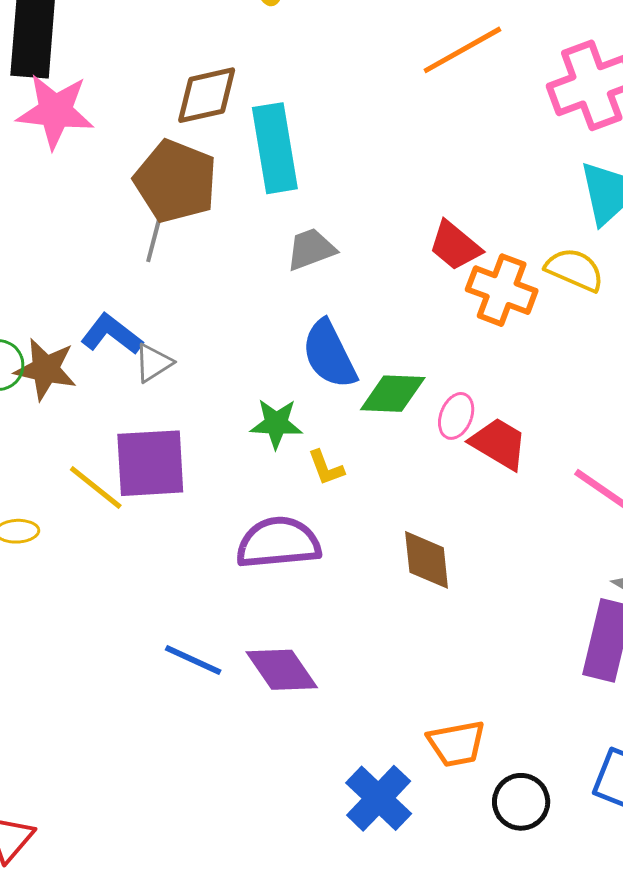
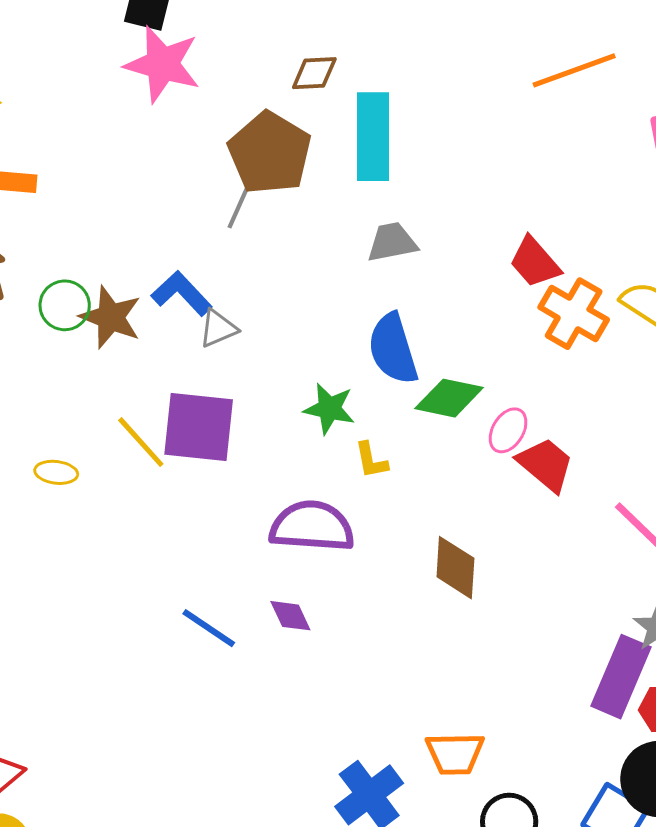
brown diamond: (207, 95) -> (314, 73), size x0.7
purple diamond: (282, 670) -> (290, 616), moved, size x0.6

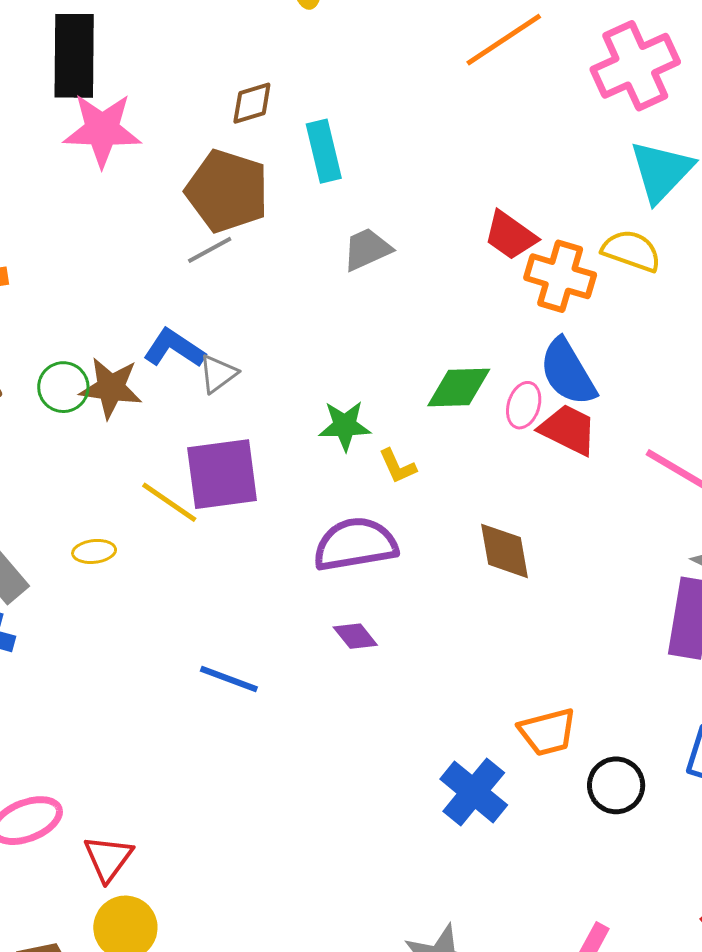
cyan rectangle: (373, 137) -> (324, 151), size x0.7
gray line: (239, 206) -> (210, 250), turned 51
blue semicircle: (393, 349) -> (568, 372), moved
blue line: (209, 628) -> (229, 679), moved

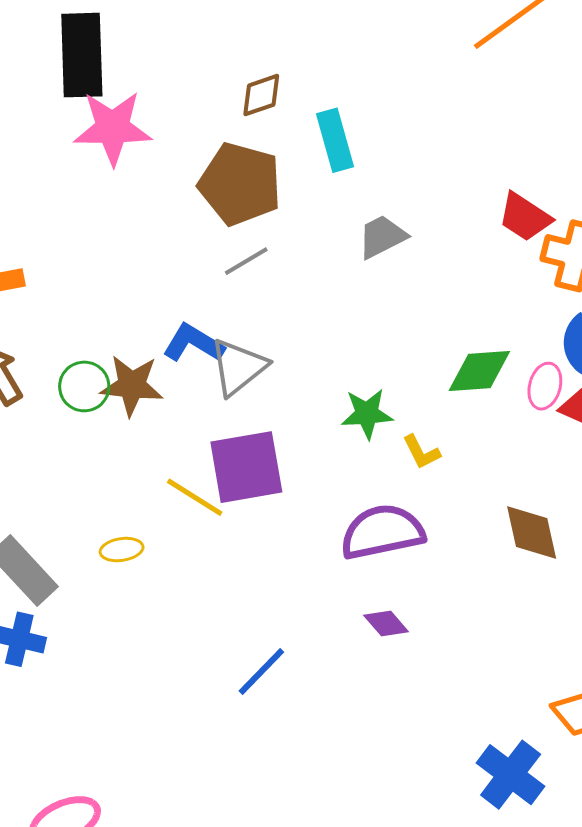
gray line: (210, 250) -> (246, 261), moved
gray triangle: (218, 374) -> (238, 367), size x1.5
blue line: (229, 679) -> (261, 672), turned -64

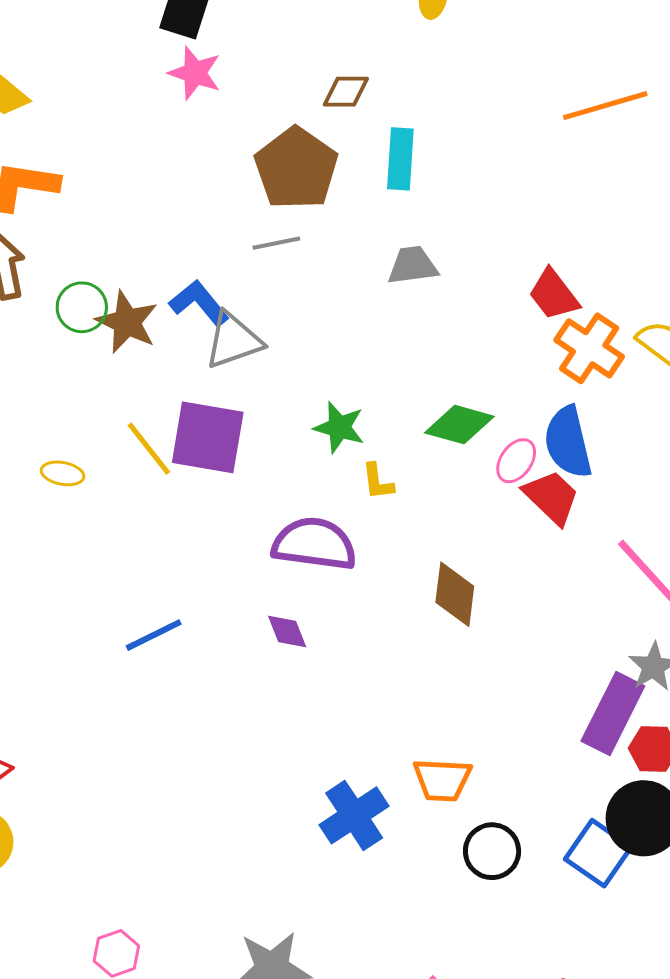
pink star: (113, 128) -> (195, 73), size x0.7

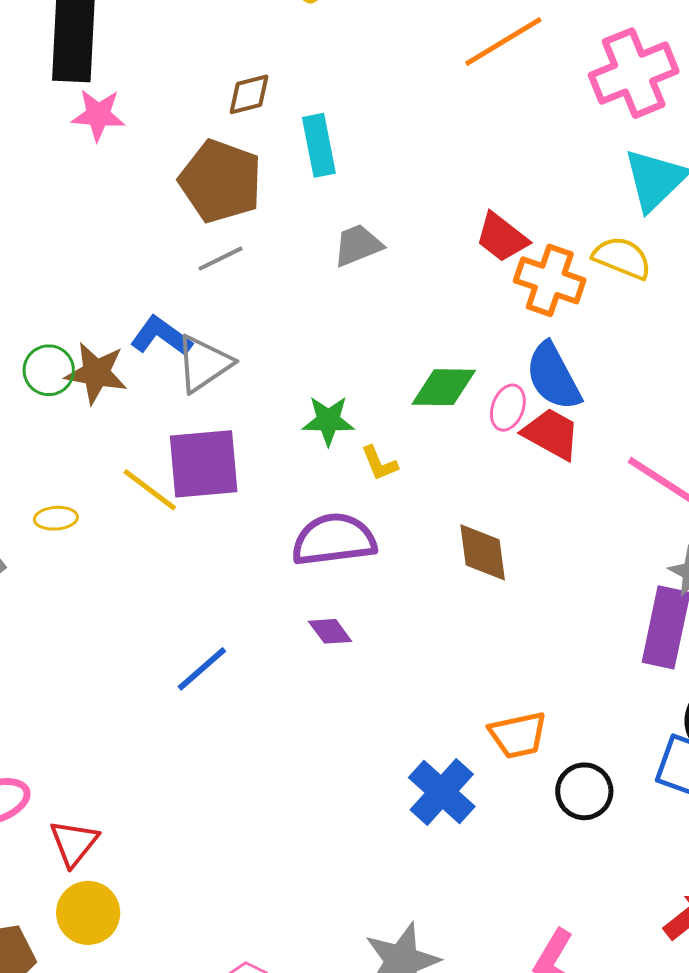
yellow ellipse: (63, 473) -> (56, 518), moved

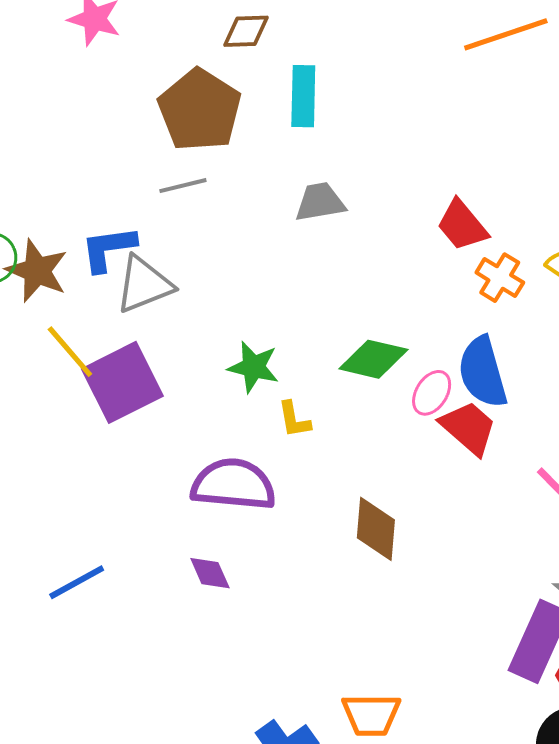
orange cross: (550, 280) -> (500, 278), size x0.7
blue L-shape: (161, 336) -> (108, 249), turned -56
purple square: (204, 464) -> (122, 382), turned -34
yellow line: (150, 490) -> (70, 352), moved

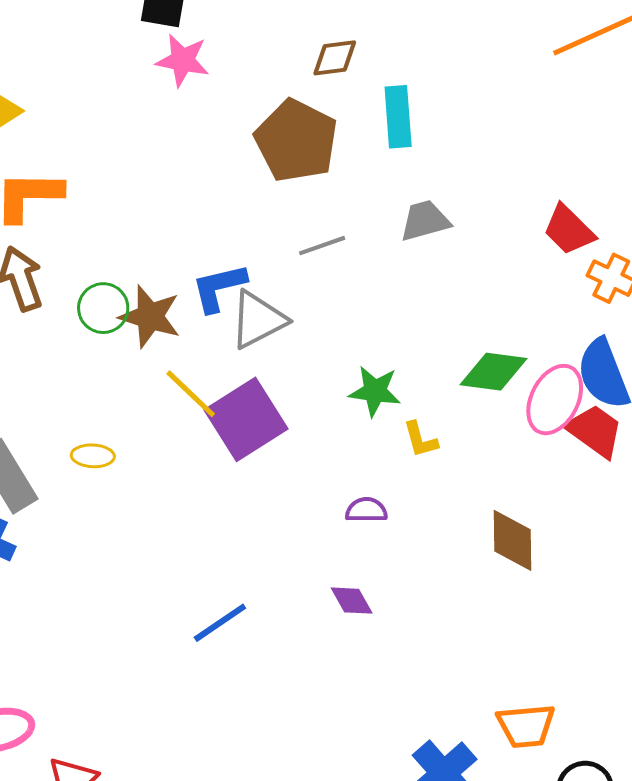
gray line: (183, 186) -> (322, 246), moved
pink ellipse: (432, 393) -> (555, 400), size x1.5
purple semicircle: (233, 484) -> (366, 510), size x0.5

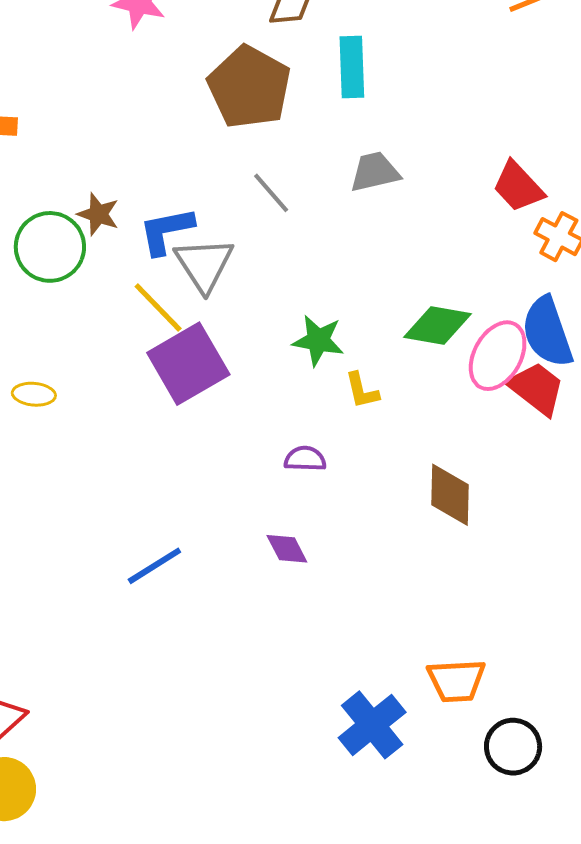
gray line: (322, 246) -> (271, 193), turned 66
green circle: (103, 308) -> (50, 247), size x1.4
brown star: (150, 316) -> (98, 214), moved, size x0.7
gray triangle: (258, 320) -> (204, 264), turned -38
yellow line: (191, 394) -> (158, 307), moved

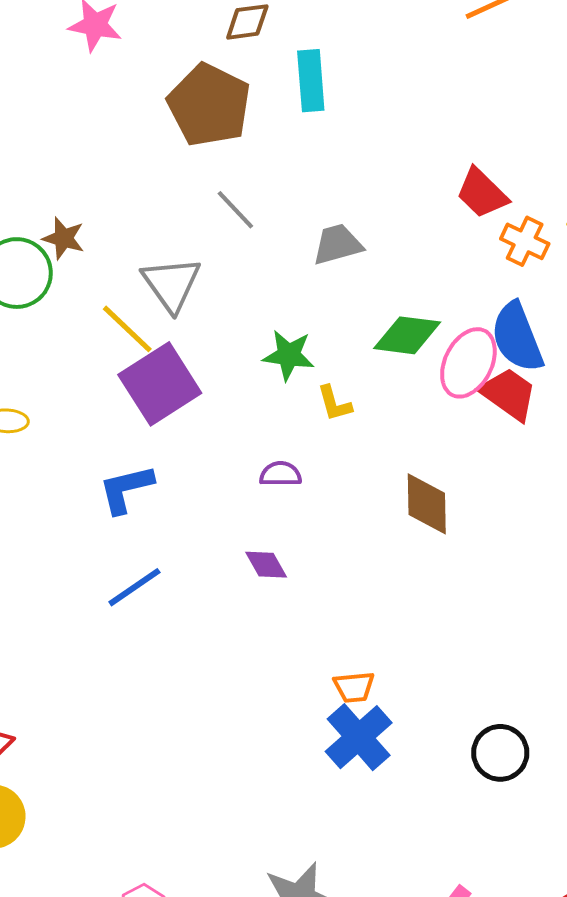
gray trapezoid: (375, 172) -> (338, 244), moved
blue L-shape: (166, 231) -> (126, 489), moved
orange trapezoid: (456, 681) -> (354, 687), moved, size x0.7

